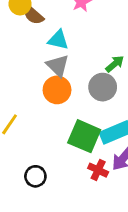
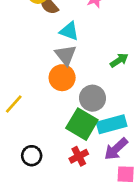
gray circle: (103, 87) -> (92, 98), moved
red cross: (98, 170) -> (79, 156), moved, turned 30

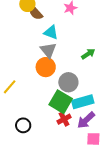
red cross: (79, 156) -> (64, 119), moved

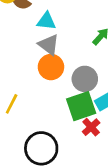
green square: (61, 102) -> (81, 106), turned -35
black circle: (23, 125) -> (41, 148), size x1.6

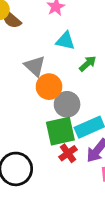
cyan triangle: (46, 21) -> (65, 41), moved
orange circle: (51, 67) -> (49, 87), moved

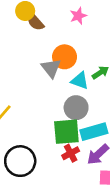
cyan triangle: (65, 41) -> (80, 81), moved
orange circle: (49, 87) -> (65, 57), moved

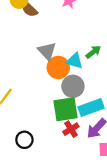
orange circle: (65, 57) -> (58, 67), moved
black circle: (20, 161) -> (24, 140), size x0.6

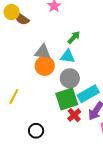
gray triangle: (47, 51) -> (43, 52), turned -30
green arrow: (93, 52) -> (74, 37), moved
orange circle: (58, 67) -> (45, 66), moved

